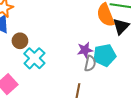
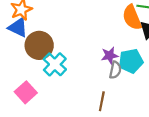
brown circle: (20, 41) -> (39, 45), size x1.6

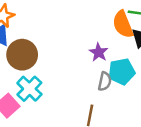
purple star: (110, 55) -> (99, 52), moved, turned -30
cyan cross: (55, 64) -> (29, 89), moved

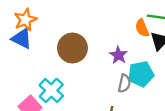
orange semicircle: (123, 24) -> (142, 28), size x0.7
brown circle: (22, 55) -> (72, 48), moved

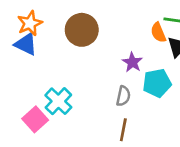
brown circle: (72, 48) -> (82, 30), moved
gray semicircle: (124, 83) -> (123, 96), moved

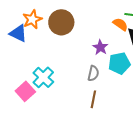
orange star: (30, 23) -> (32, 19), moved
orange semicircle: (158, 32) -> (120, 24), turned 147

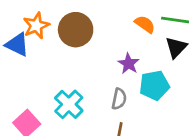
orange semicircle: (120, 24) -> (145, 24), moved
cyan cross: (43, 77) -> (69, 104), moved

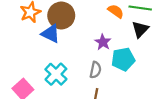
blue triangle: (17, 45) -> (51, 34), moved

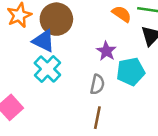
cyan cross: (56, 74) -> (47, 69), moved

